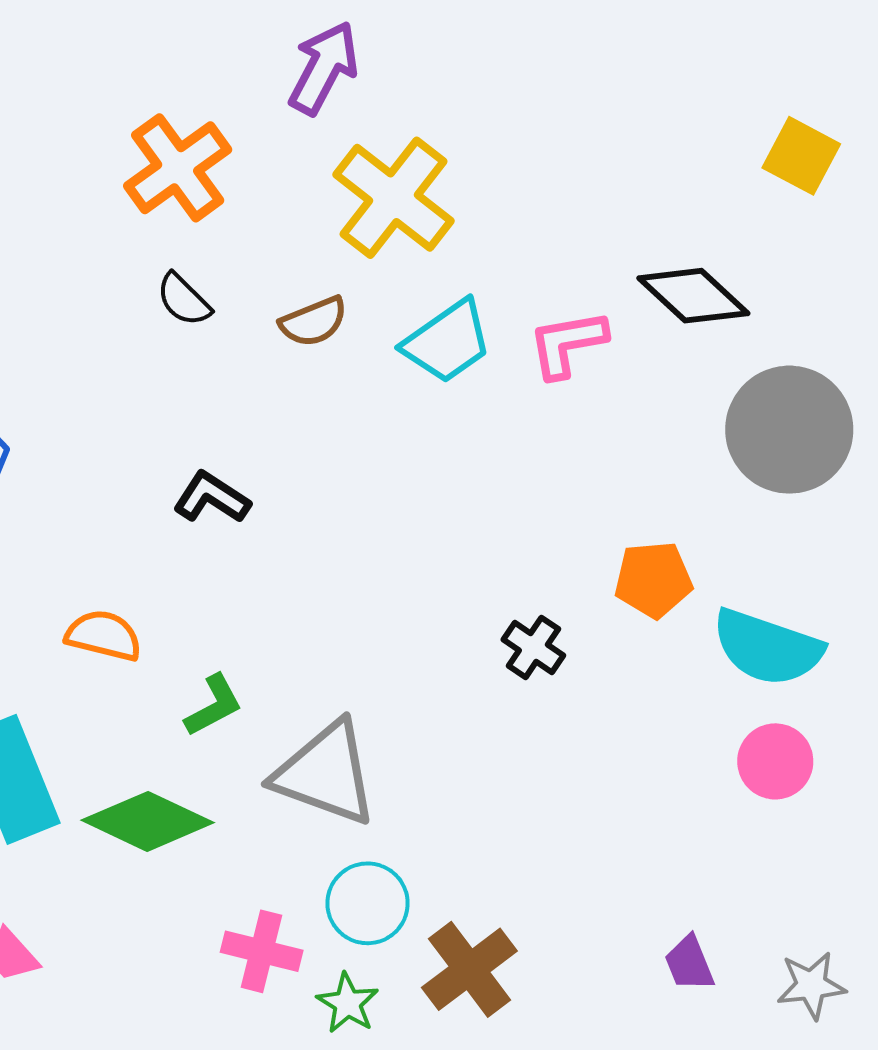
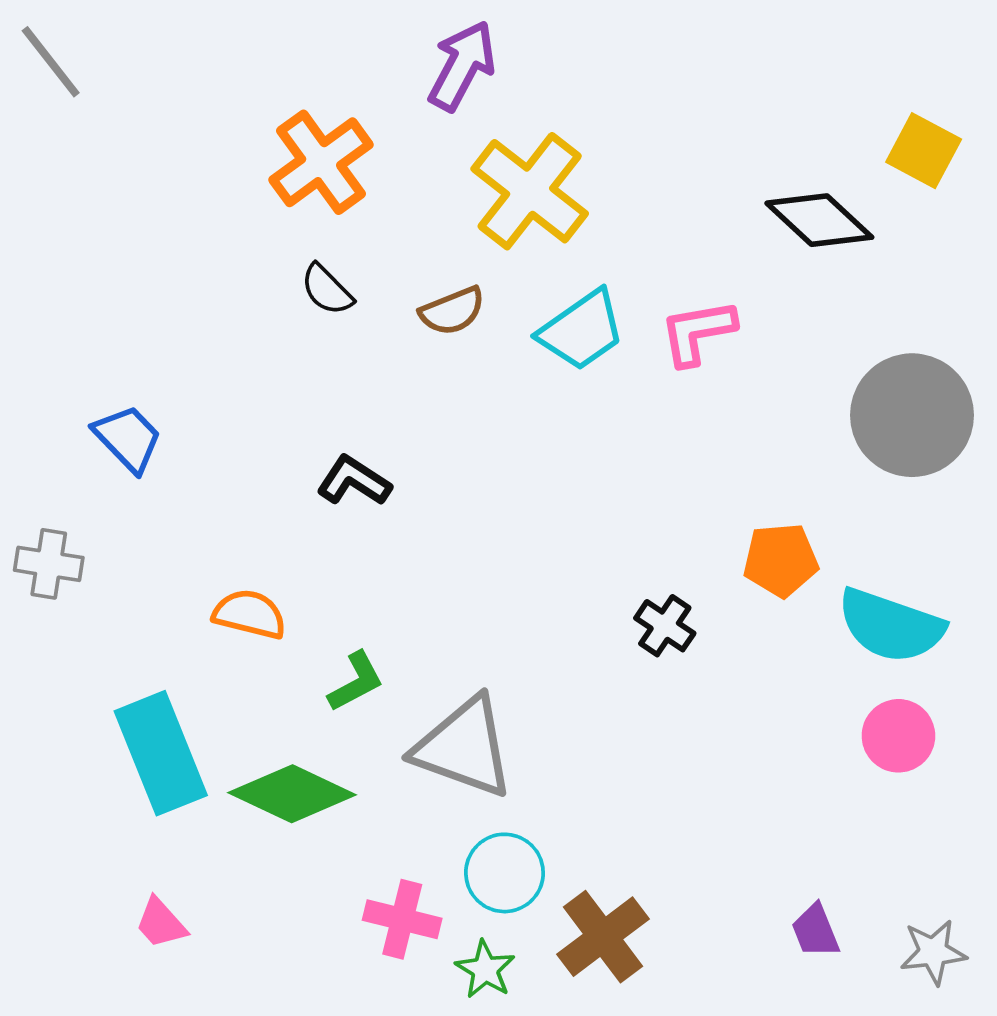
black diamond: (693, 296) -> (819, 220), moved

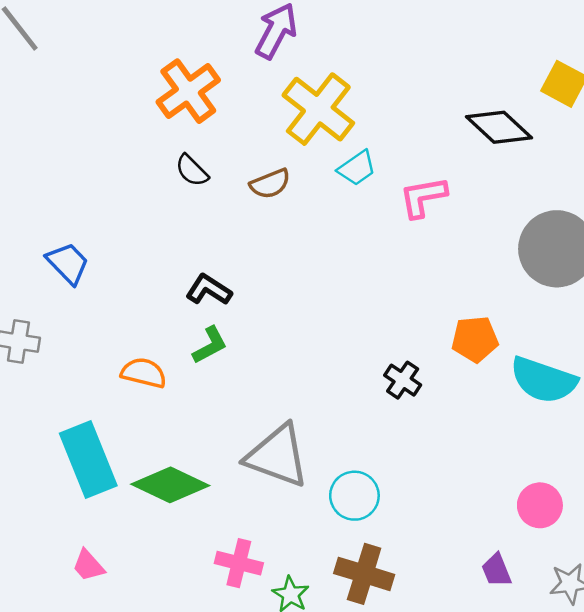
cyan trapezoid: (582, 330) -> (357, 168), moved, size x0.7
green L-shape: (356, 682) -> (210, 345), moved
pink circle: (898, 736) -> (540, 505), moved
cyan circle: (505, 873) -> (354, 496), moved
brown cross: (603, 937) -> (364, 574), turned -36

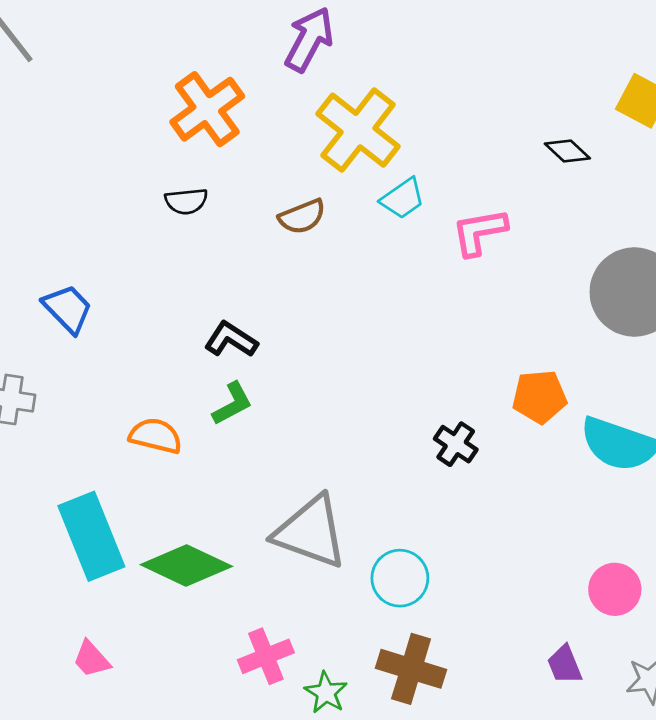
black diamond: (499, 127) -> (567, 151), size x0.6
black semicircle: (192, 171) -> (186, 201), moved, turned -51
pink cross: (239, 563) -> (266, 656), turned -36

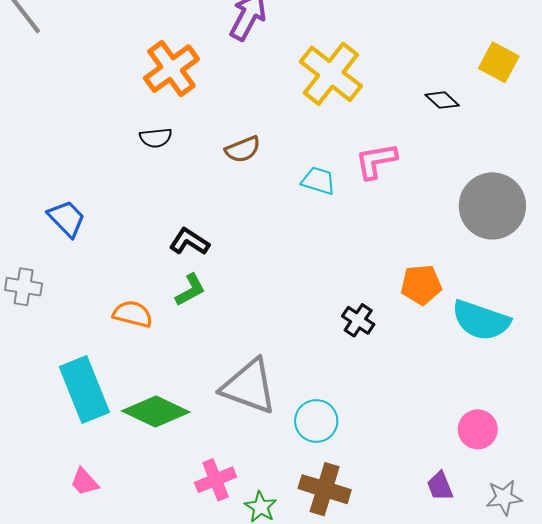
yellow cross: (358, 130) -> (331, 74), moved
cyan trapezoid: (403, 198) -> (318, 181), moved, turned -128

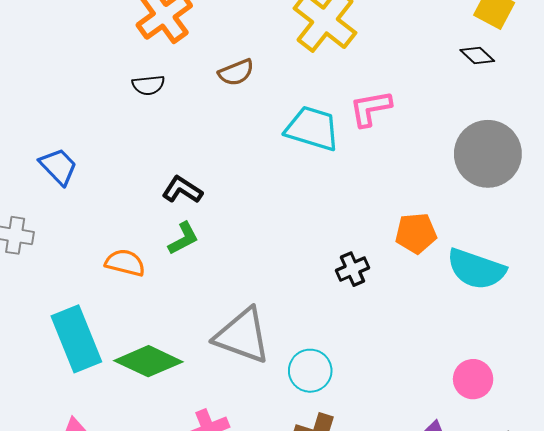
black diamond: (442, 100) -> (477, 55), moved
brown semicircle: (243, 149) -> (236, 72), moved
cyan trapezoid: (318, 181) -> (312, 128), size x1.6
black cross: (358, 320) -> (352, 269), turned 32

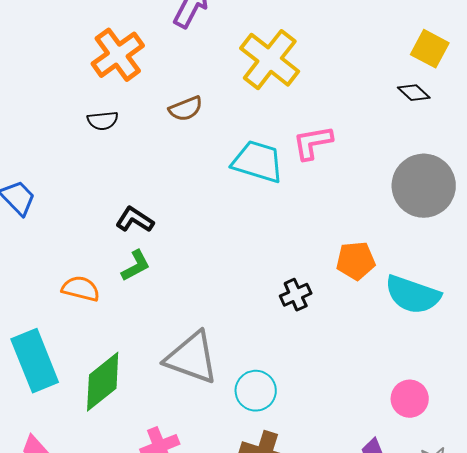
green diamond: (148, 361) -> (103, 382), turned -64

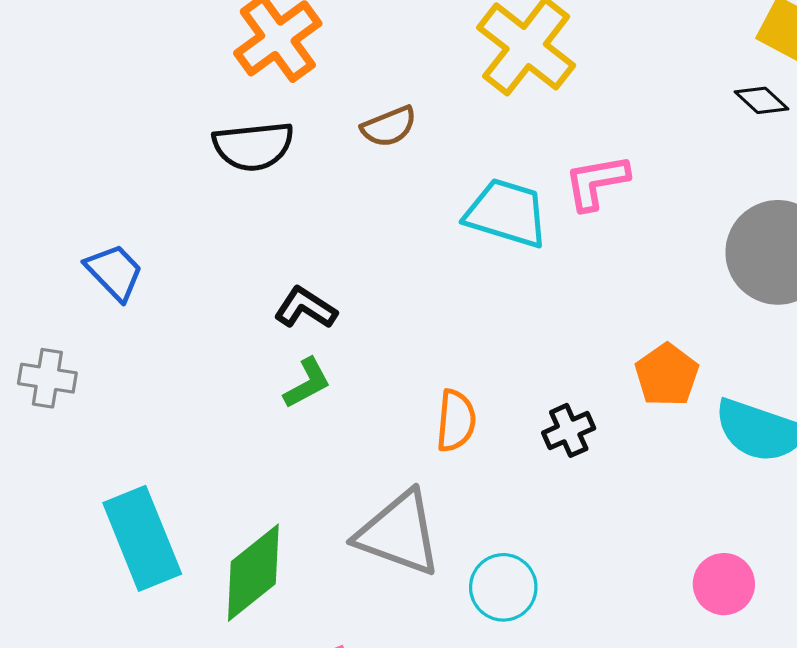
black semicircle: (103, 121) -> (253, 146), size x1.6
orange pentagon: (356, 261) -> (667, 375), turned -30
orange semicircle: (81, 289) -> (456, 421), moved, turned 81
pink circle: (410, 399) -> (724, 584), moved

